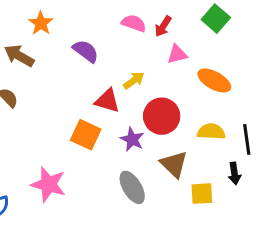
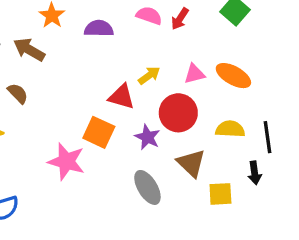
purple semicircle: (86, 51) -> (99, 29), moved, turned -36
pink triangle: (177, 54) -> (194, 74), moved
pink star: (49, 184) -> (66, 161), moved

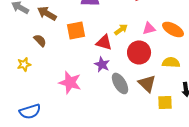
orange square: (99, 132) -> (76, 30), moved, turned -36
purple star: (147, 137) -> (102, 64), moved
gray ellipse: (147, 187) -> (120, 83), moved

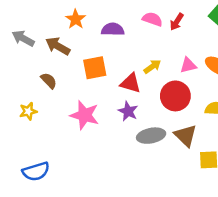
pink star: (70, 82) -> (85, 115), moved
gray ellipse: (120, 83) -> (151, 136), turned -70

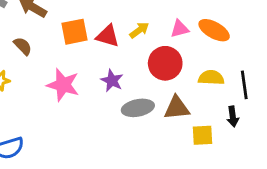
red triangle: (131, 83) -> (108, 36), moved
brown triangle: (186, 136) -> (177, 108), turned -50

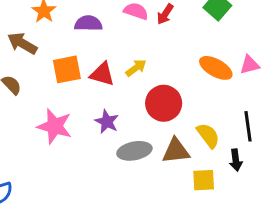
pink triangle: (180, 29) -> (250, 65), moved
yellow semicircle: (211, 78) -> (208, 135), moved, turned 50

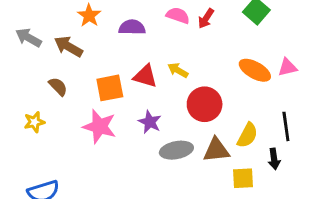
yellow arrow: (136, 68) -> (178, 70), turned -114
orange square: (67, 69) -> (110, 88), moved
yellow semicircle: (208, 135) -> (247, 135), turned 65

